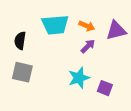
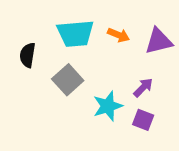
purple arrow: (88, 46) -> (143, 87), moved
gray square: (22, 72) -> (68, 80), moved, turned 35

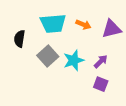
cyan star: (108, 106) -> (74, 60), moved

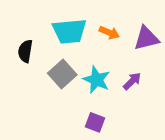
cyan star: (74, 60) -> (97, 80), turned -30
purple square: (101, 84) -> (95, 122), moved

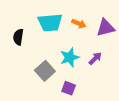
gray square: (62, 74) -> (45, 71), moved
cyan star: (97, 80) -> (70, 57), turned 30

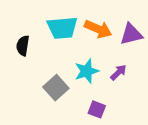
orange arrow: (79, 24) -> (98, 29), size x1.5
purple square: (69, 88) -> (97, 109), moved

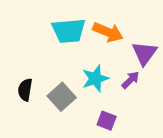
purple triangle: (131, 34) -> (144, 53), moved, turned -40
black semicircle: (23, 46) -> (25, 90), moved

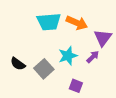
black semicircle: (25, 90) -> (18, 64), turned -63

